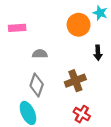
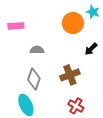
black arrow: (98, 53) -> (91, 49), turned 48

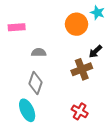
brown cross: (70, 75) -> (82, 69), moved

